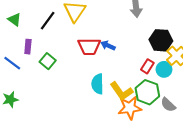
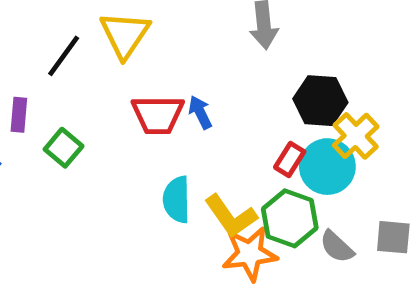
blue arrow: (108, 45) -> (200, 112), turned 40
cyan circle: (164, 69) -> (327, 167), size x1.5

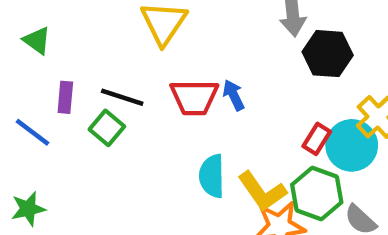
black line: (64, 56) -> (122, 97), moved, turned 72
black hexagon: (320, 101) -> (328, 54), moved

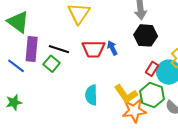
green triangle: (37, 40) -> (18, 22), size x1.6
black hexagon: (328, 54) -> (146, 35), moved
purple rectangle: (65, 97) -> (32, 49), size x1.6
cyan semicircle: (212, 176) -> (91, 95), moved

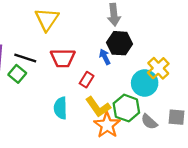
blue arrow: (112, 48) -> (105, 57), moved
red rectangle: (152, 69) -> (87, 80), moved
orange star: (134, 111) -> (107, 125), turned -30

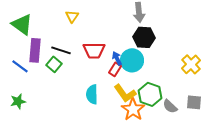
yellow triangle: (47, 19) -> (72, 16), moved, size x0.6
blue arrow: (105, 57) -> (117, 58), moved
yellow cross: (158, 68) -> (191, 64), moved
cyan circle: (145, 83) -> (132, 60), moved

